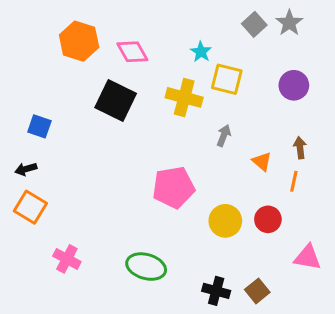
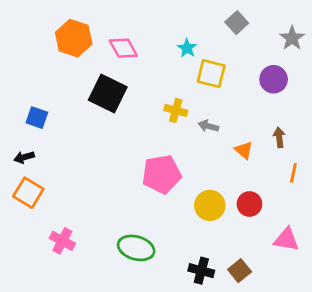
gray star: (289, 23) -> (292, 38), moved
yellow cross: (184, 97) -> (176, 110), moved, size x0.7
gray arrow: (224, 136) -> (208, 126), turned -96
orange line: (294, 181) -> (293, 173), moved

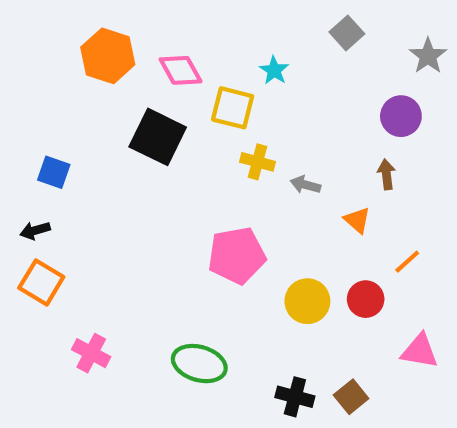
yellow square: (211, 74) -> (233, 108), moved
brown arrow: (279, 137) -> (386, 174), moved
orange line: (293, 173) -> (407, 262), moved, turned 36

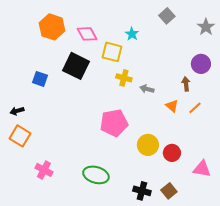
purple circle: (401, 116) -> (201, 64), moved
blue square: (54, 172) -> (40, 79), moved
orange line: (407, 262) -> (195, 108), moved
red circle: (366, 299) -> (172, 153), moved

